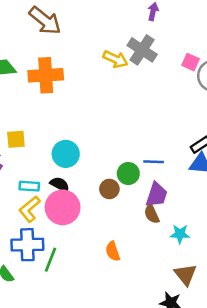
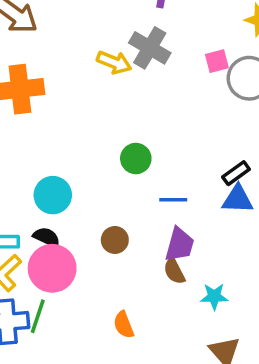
pink square: (191, 62) -> (217, 61), turned -36
green circle: (128, 173) -> (136, 159), moved
green line: (50, 260) -> (38, 316), moved

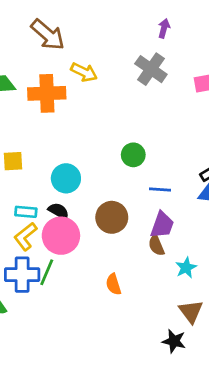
yellow arrow: (114, 62) -> (84, 72), moved
brown circle: (115, 240) -> (112, 217), size x1.5
cyan star: (214, 296) -> (186, 268), turned -30

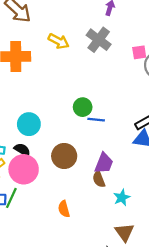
yellow arrow: (84, 72) -> (59, 41), moved
blue line: (160, 189) -> (96, 120), moved

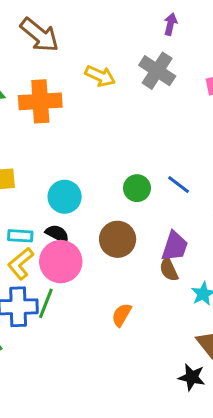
green circle: (83, 107) -> (137, 188), moved
blue line: (96, 120) -> (179, 185), moved, turned 35
orange semicircle: (64, 209) -> (122, 315), turned 49

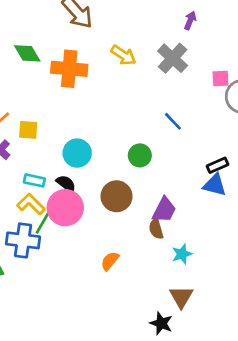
blue line: (179, 185) -> (173, 121), moved
yellow L-shape: (21, 264) -> (31, 204), turned 76
green line: (46, 303) -> (43, 222), moved

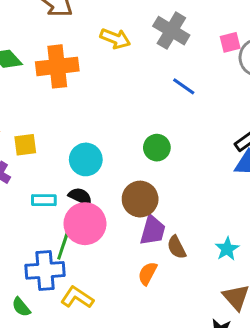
blue line: (173, 121) -> (184, 86), moved
yellow L-shape: (31, 204) -> (77, 298), moved
purple trapezoid: (164, 210) -> (153, 230), moved
brown semicircle: (156, 229) -> (177, 247), moved

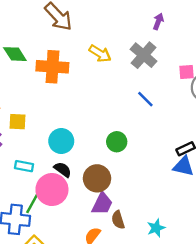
black semicircle: (80, 196) -> (63, 170), moved

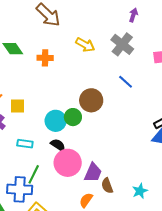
orange cross: (52, 67) -> (45, 58), size x0.6
green circle: (117, 142) -> (73, 117), moved
brown circle: (97, 178) -> (91, 100), moved
pink circle: (52, 190) -> (68, 163), moved

